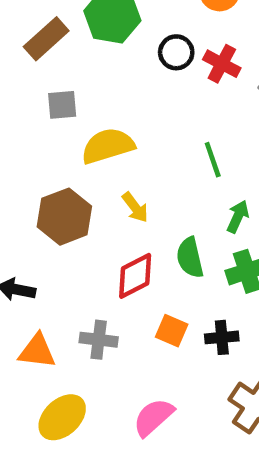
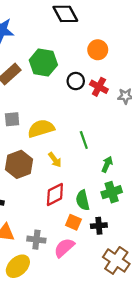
gray square: (62, 105) -> (12, 119), moved
green line: (213, 160) -> (84, 140), moved
green semicircle: (190, 258) -> (83, 200), moved
gray cross: (99, 340) -> (36, 240), moved
pink semicircle: (153, 417) -> (64, 248), moved

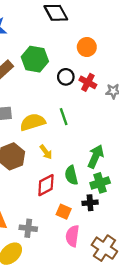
green line: (84, 140) -> (64, 117), moved
green arrow: (107, 164) -> (96, 156), size x1.5
green semicircle: (83, 200) -> (71, 175), moved
black cross: (99, 226) -> (90, 203), moved
pink semicircle: (64, 248) -> (72, 236), moved, turned -40

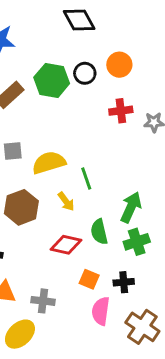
black circle: (66, 77) -> (85, 73), moved
red cross: (88, 82) -> (121, 111), turned -35
green line: (64, 117) -> (86, 178), moved
red diamond: (46, 185) -> (66, 245), turned 40
black cross: (90, 203) -> (124, 282), moved

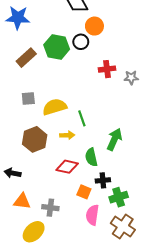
orange circle: (119, 65) -> (94, 26), moved
yellow arrow: (66, 201) -> (67, 135), turned -56
green cross: (137, 242) -> (119, 197), moved
black cross: (124, 282) -> (103, 180), moved

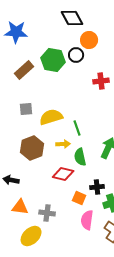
green semicircle: (91, 157) -> (80, 157), moved

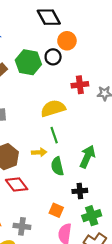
yellow semicircle: (51, 117) -> (53, 108), moved
red diamond: (63, 174) -> (17, 185), moved, turned 40
black cross: (97, 187) -> (80, 191), moved

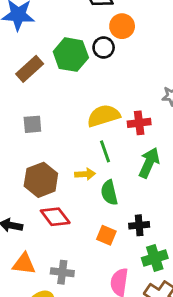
red cross: (80, 85) -> (139, 123), moved
green arrow: (87, 157) -> (149, 163), moved
orange square: (56, 210) -> (106, 235), moved

